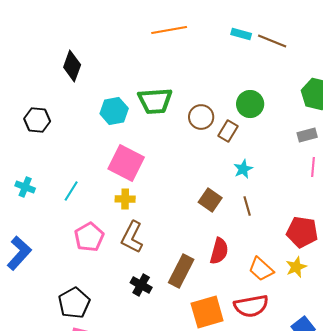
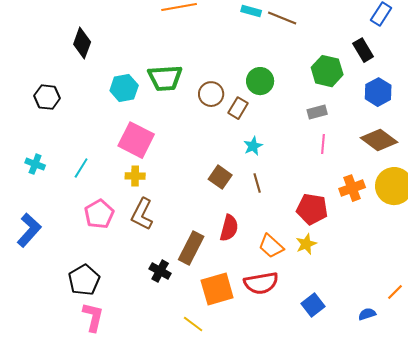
black cross: (141, 285) -> (160, 271), moved

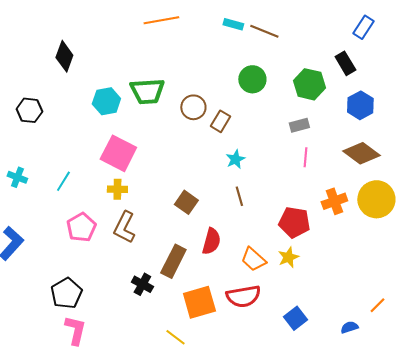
green circle: (260, 81) -> (252, 79), moved
brown square: (220, 177) -> (186, 202), moved

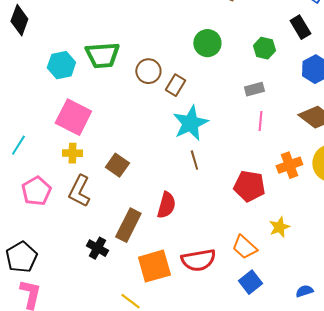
green hexagon: (309, 84) -> (264, 48), size x0.7
cyan star: (235, 159) -> (190, 123), size x1.8
brown square: (186, 202) -> (117, 165), moved
yellow star: (288, 257) -> (279, 227), moved
orange trapezoid: (253, 259) -> (244, 247), moved

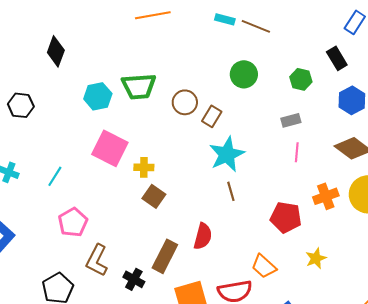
yellow cross: (72, 153) -> (144, 167), moved
brown L-shape: (79, 191) -> (97, 260), moved
orange trapezoid: (244, 247) -> (264, 266), moved

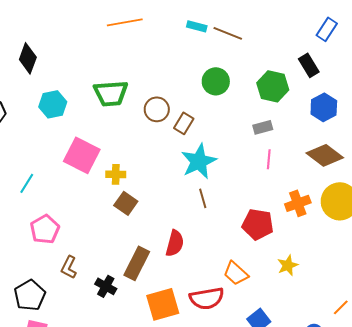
green hexagon: (301, 79) -> (273, 86), size x1.4
cyan hexagon: (98, 96) -> (53, 104), moved
brown L-shape: (97, 260) -> (69, 267), size x0.7

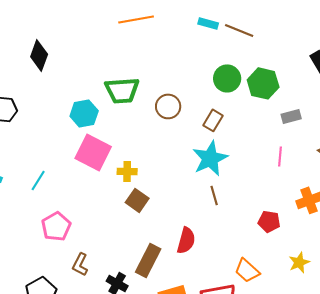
green hexagon: (273, 86) -> (263, 83), moved
cyan hexagon: (53, 104) -> (84, 113), moved
brown rectangle: (184, 123) -> (213, 120), moved
gray rectangle: (263, 127) -> (291, 116), moved
red pentagon: (258, 224) -> (269, 221), size x0.7

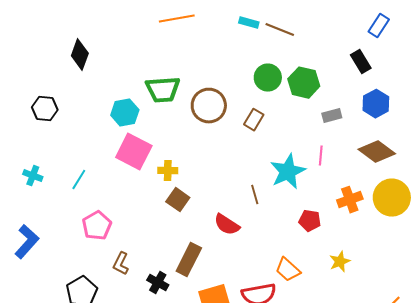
brown circle: (168, 106) -> (209, 106), size x1.4
cyan star: (210, 158) -> (288, 172), moved
red semicircle: (186, 240) -> (227, 225), moved, turned 108

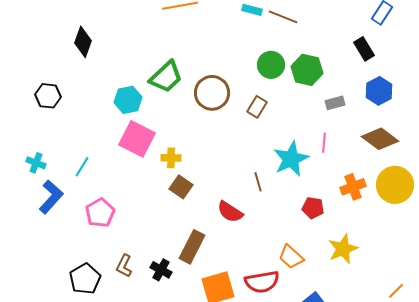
green trapezoid: (163, 90) -> (166, 77), turned -39
blue L-shape: (27, 242) -> (51, 197), moved
yellow star: (340, 262) -> (343, 249), size x1.4
brown L-shape: (121, 264) -> (124, 266), moved

